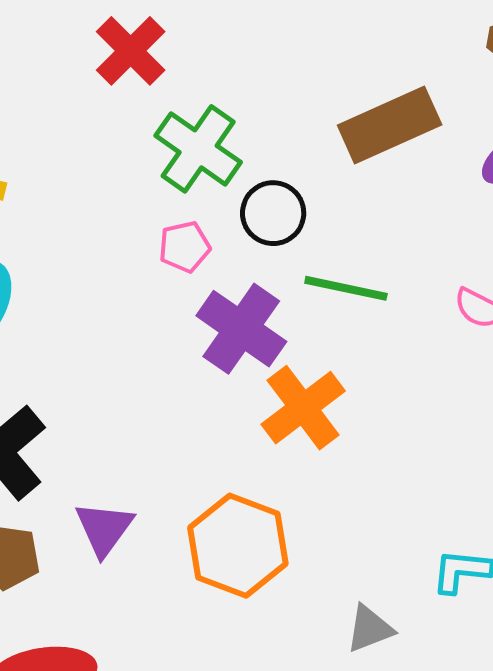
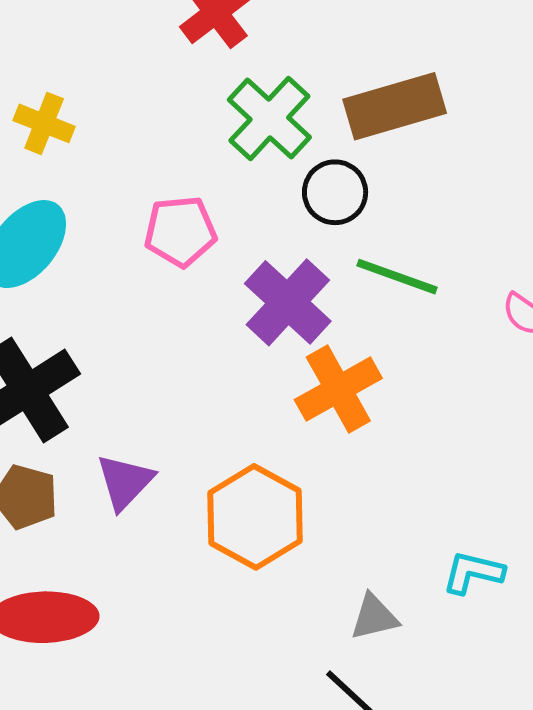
brown rectangle: (390, 125) -> (395, 106), moved
pink pentagon: (185, 247) -> (180, 231), moved, size x1.4

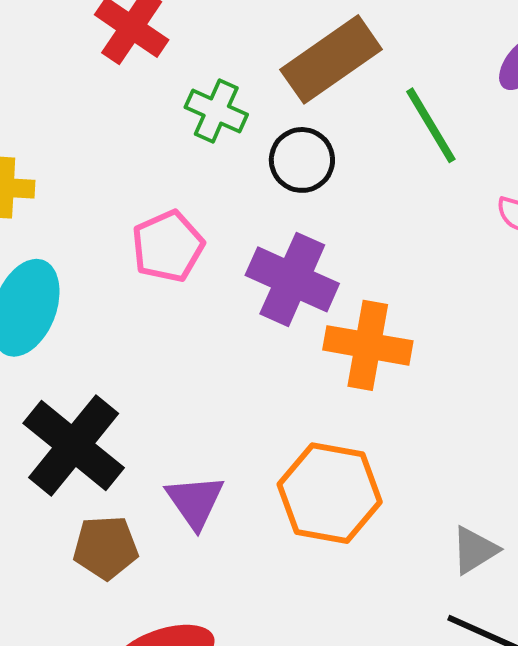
green cross: (269, 118) -> (216, 111), size x0.7
green line: (397, 277) -> (431, 125), moved, turned 58
orange cross: (338, 389) -> (368, 345), turned -32

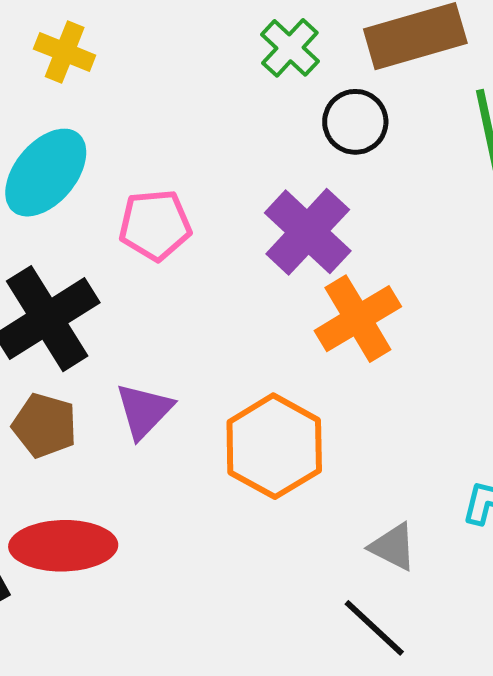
pink pentagon: (168, 246) -> (155, 225), moved
orange cross: (368, 345) -> (358, 319), turned 30
gray triangle: (475, 550) -> (393, 547), turned 40

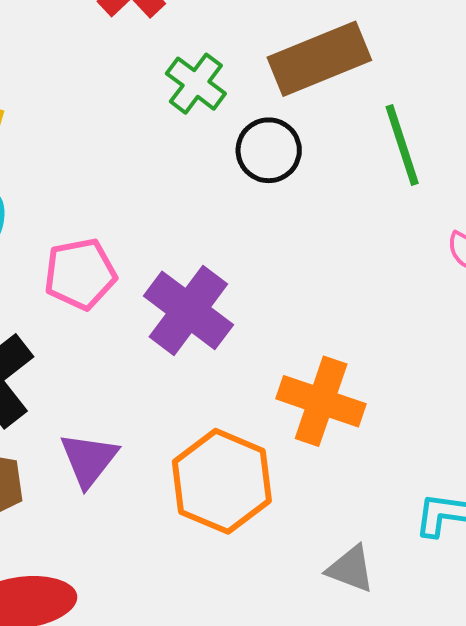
purple cross: (308, 232) -> (188, 310), moved
orange cross: (358, 319) -> (321, 401), moved, turned -34

